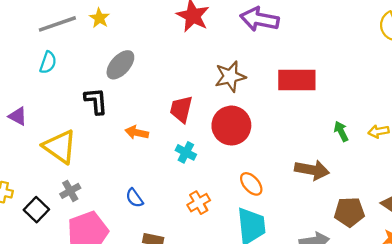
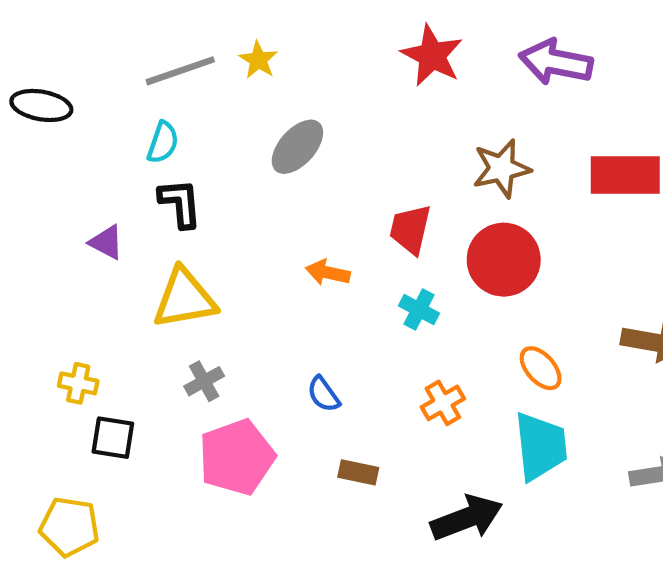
black L-shape: (96, 101) -> (180, 203), moved
yellow triangle: (60, 147) -> (185, 299), turned -45
black square: (36, 210) -> (113, 438), moved, turned -35

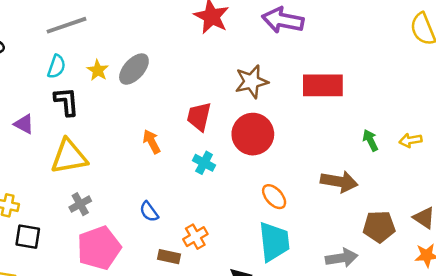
yellow star: (258, 60) -> (98, 70), moved
orange arrow: (328, 273) -> (152, 142), turned 50
orange cross: (443, 403) -> (195, 237), moved

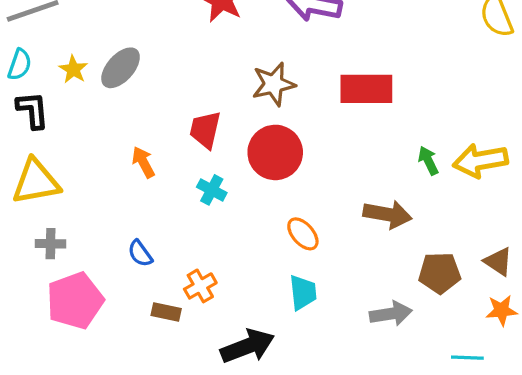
yellow arrow: (410, 140) -> (480, 161), size x1.8
gray cross: (80, 204) -> (51, 244), turned 30
cyan trapezoid: (274, 242) -> (303, 292), size x0.7

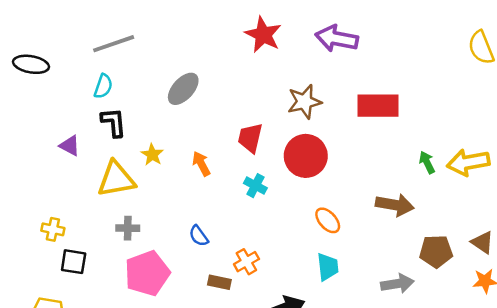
yellow star: (73, 69) -> (152, 155), moved

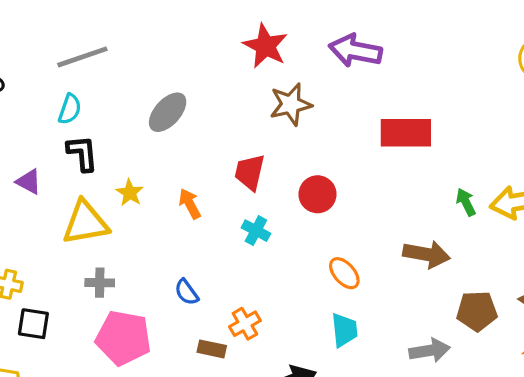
brown star: (304, 102) -> (291, 104), moved
red circle: (306, 156) -> (318, 194), size x0.7
pink pentagon: (147, 273) -> (123, 338), turned 30

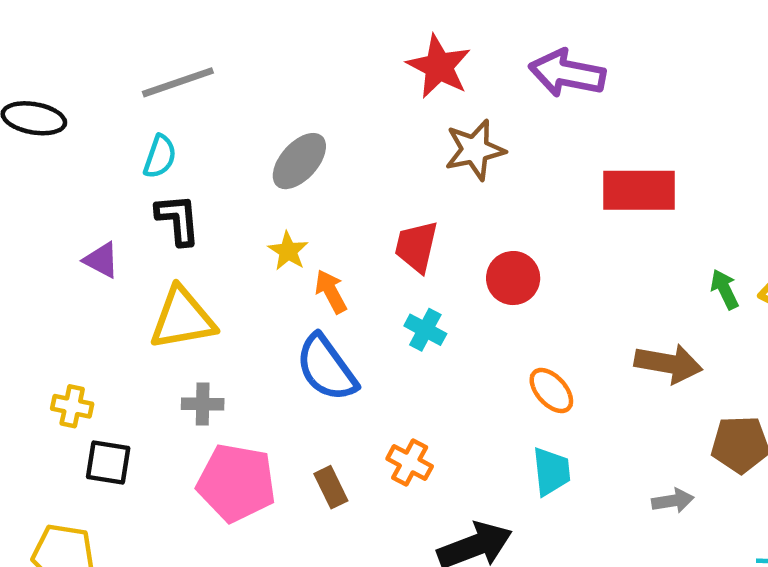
yellow star: (130, 193) -> (288, 251), moved
blue semicircle: (187, 292) -> (326, 368), moved, size x1.8
orange cross: (245, 324) -> (410, 462), turned -32
brown rectangle: (212, 349) -> (331, 487), moved, turned 52
gray arrow: (430, 351) -> (673, 501), size x0.7

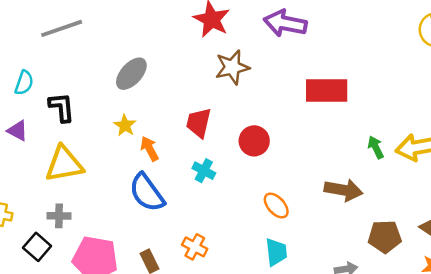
cyan semicircle: (160, 157) -> (24, 83), moved
gray cross: (203, 404) -> (59, 216), moved
black square: (108, 462) -> (37, 247), moved, turned 32

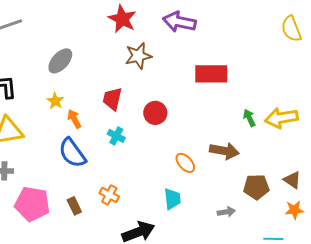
orange ellipse: (276, 206) -> (185, 163), moved

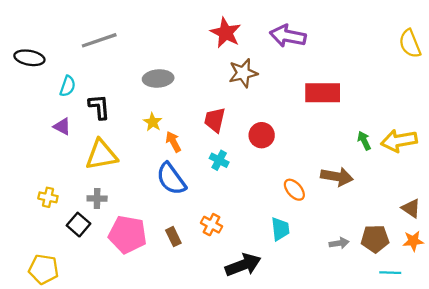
gray ellipse: (60, 61) -> (158, 78), turned 44
brown pentagon: (256, 187) -> (375, 239), moved

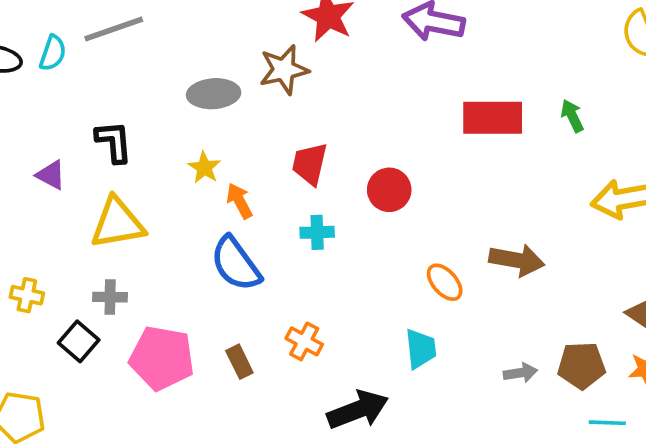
brown star: (243, 73) -> (284, 70), moved
cyan semicircle: (68, 86) -> (53, 53), moved
green arrow: (364, 141) -> (572, 116), moved
cyan cross: (219, 160) -> (317, 232), turned -30

